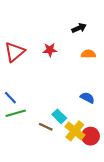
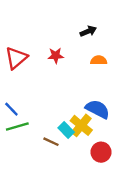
blue semicircle: (87, 98) -> (98, 109), size x1.5
yellow cross: (75, 131) -> (81, 125), moved

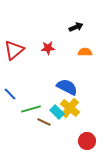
blue semicircle: (98, 109) -> (67, 87), moved
green line: (17, 127) -> (31, 109), moved
red circle: (101, 152) -> (87, 141), moved

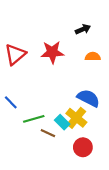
red star: (48, 48) -> (52, 52), size x1.5
blue semicircle: (67, 87) -> (88, 98), moved
red circle: (87, 141) -> (83, 147), moved

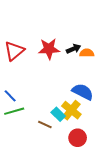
black arrow: (83, 29) -> (73, 49), moved
green line: (34, 119) -> (14, 111), moved

